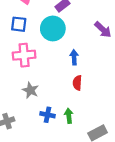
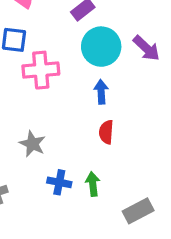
cyan circle: (53, 28) -> (101, 47), moved
pink cross: (24, 55) -> (41, 70), moved

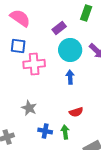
red semicircle: (106, 132) -> (76, 112), moved, turned -112

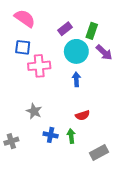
green rectangle: (86, 13) -> (92, 31), moved

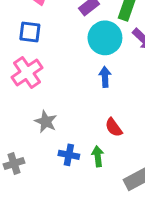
pink cross: (39, 66) -> (27, 73), moved, turned -30
red semicircle: (83, 115) -> (114, 127), turned 72

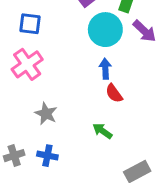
red semicircle: (114, 127) -> (114, 93), moved
blue cross: (69, 155) -> (47, 156), moved
green arrow: (98, 156) -> (102, 131), moved, turned -48

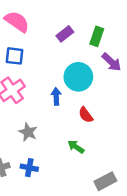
cyan circle: (105, 30) -> (78, 77), moved
blue arrow: (105, 69) -> (56, 96), moved

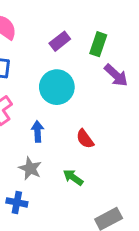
cyan circle: (78, 77) -> (57, 87), moved
blue arrow: (56, 96) -> (38, 131), moved
gray star: (28, 132) -> (30, 168), moved

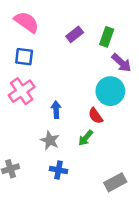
cyan circle: (57, 87) -> (110, 91), moved
green arrow: (73, 177) -> (86, 138), moved, turned -84
blue cross: (17, 202) -> (59, 170), moved

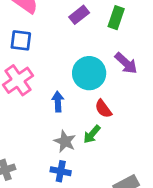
purple arrow: (121, 63) -> (126, 63), moved
cyan circle: (110, 91) -> (89, 73), moved
gray star: (50, 140) -> (65, 141), moved

